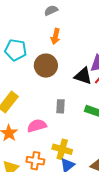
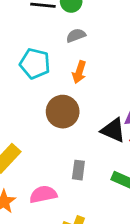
cyan pentagon: (16, 50) -> (35, 64), moved

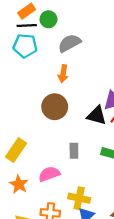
gray semicircle: (76, 35) -> (69, 43), moved, size x1.5
cyan pentagon: (35, 64) -> (25, 46), moved

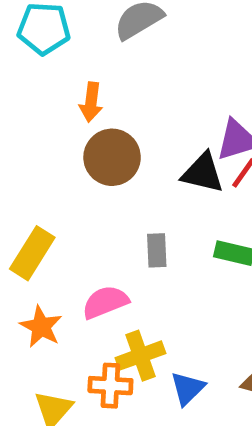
orange arrow: (63, 74) -> (91, 102), moved
yellow cross: (79, 198) -> (140, 356), moved, turned -30

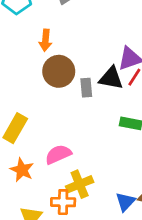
gray rectangle: (157, 250) -> (86, 88), moved
blue triangle: (188, 388) -> (125, 202), moved

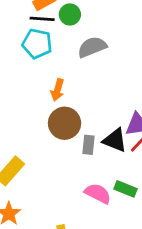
pink semicircle: (58, 154) -> (98, 193), moved, turned 40

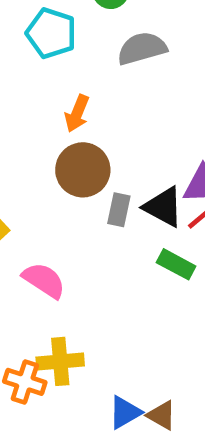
green rectangle: (126, 189) -> (176, 264), moved
pink semicircle: (98, 193) -> (44, 280), moved

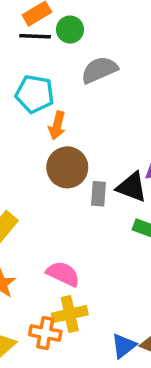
cyan pentagon: (51, 33) -> (35, 94), moved
pink semicircle: (44, 280) -> (63, 274), moved

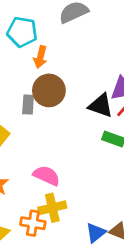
gray rectangle: (99, 194) -> (28, 105), moved

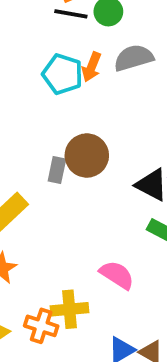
orange arrow: (40, 57) -> (91, 67), moved
pink semicircle: (47, 176) -> (117, 275), moved

